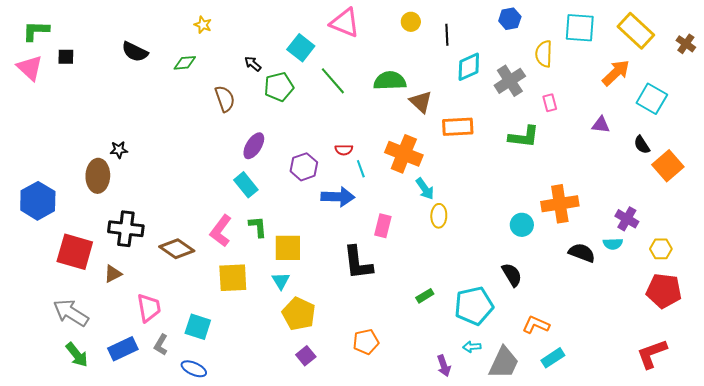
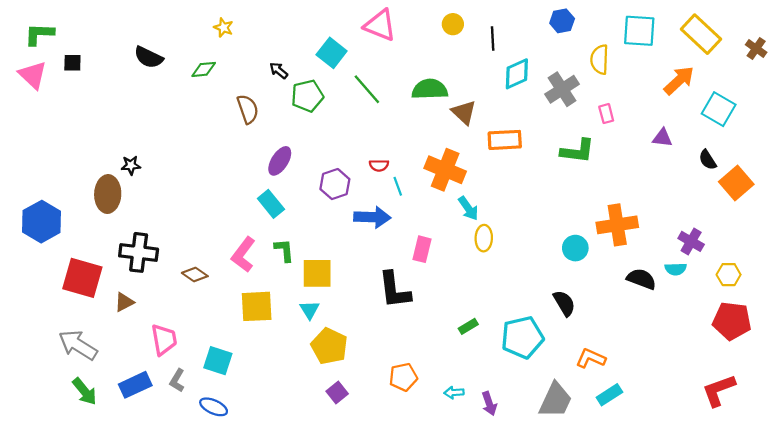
brown diamond: (177, 249) -> (195, 275), size x0.7
cyan arrow: (472, 347) -> (454, 393), moved

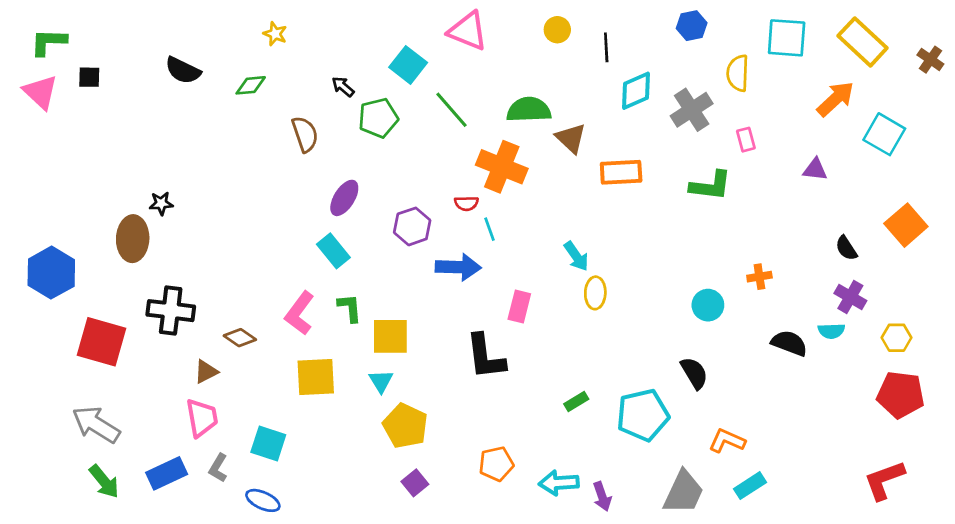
black semicircle: (708, 160) -> (846, 248), moved
orange cross: (445, 170) -> (502, 167), moved
orange cross: (617, 225) -> (759, 277), size x0.5
brown triangle: (124, 302) -> (206, 372), moved
cyan arrow: (454, 393) -> (559, 483), size x1.6

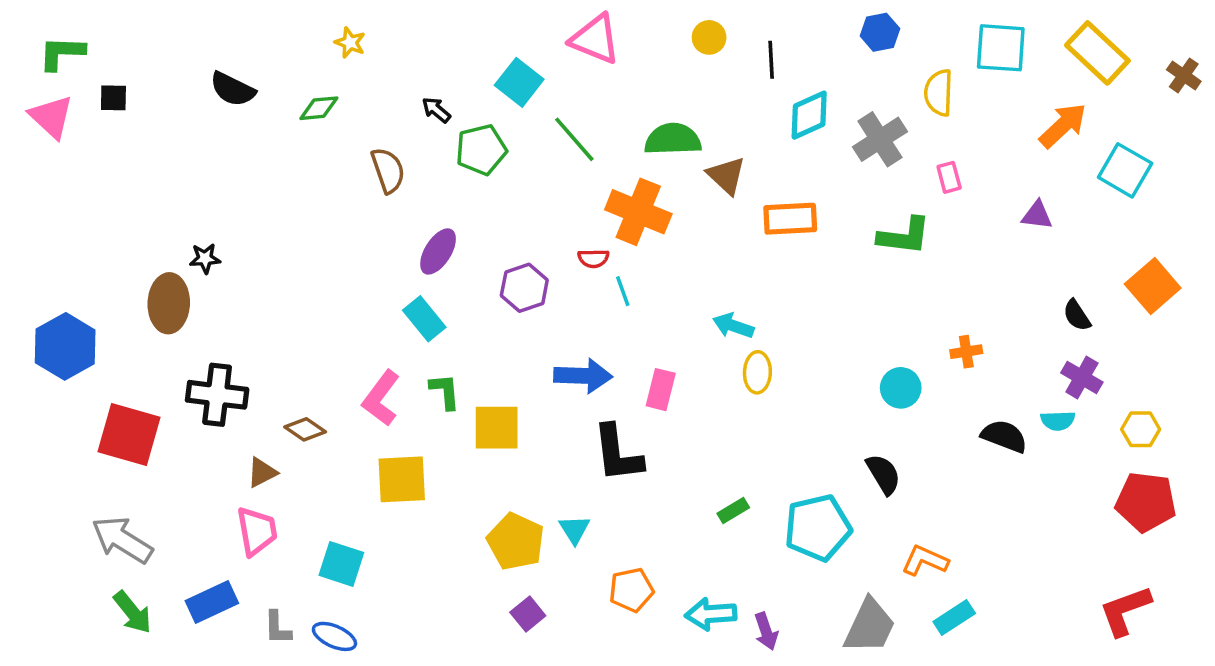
cyan arrow: (576, 256) -> (733, 326), turned 144
blue arrow: (458, 267) -> (583, 376), moved
cyan triangle: (381, 381) -> (574, 529), moved
gray L-shape: (218, 468) -> (277, 628), moved, turned -32

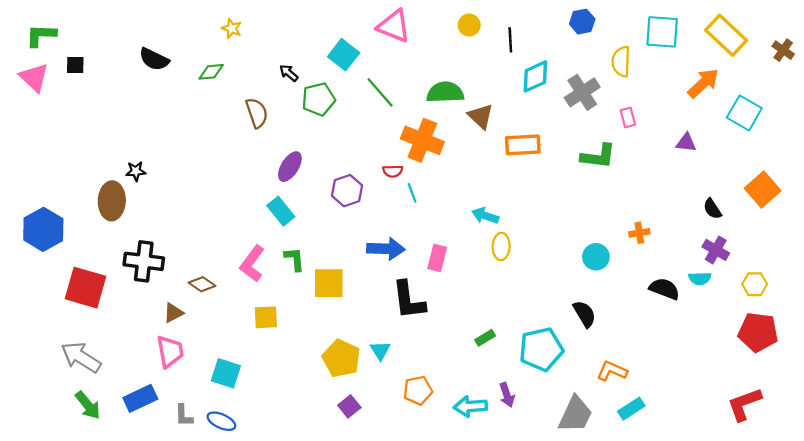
yellow square: (402, 479) -> (266, 317), size x0.7
purple arrow: (766, 631) -> (507, 395), moved

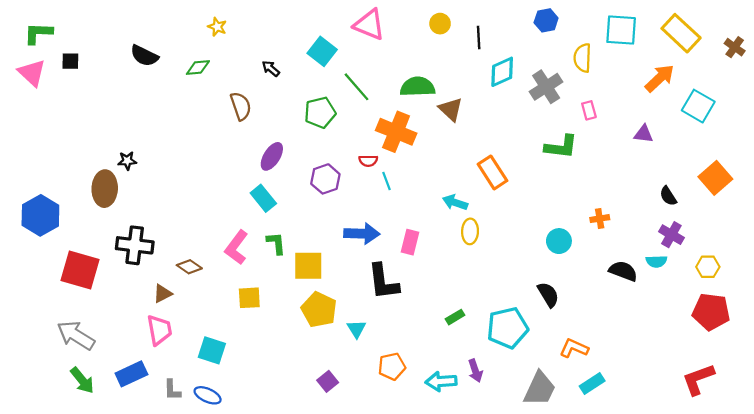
green pentagon: (318, 99) -> (320, 112), moved
orange rectangle: (523, 145) -> (493, 172), moved, turned 60
yellow pentagon: (341, 358) -> (319, 310), moved

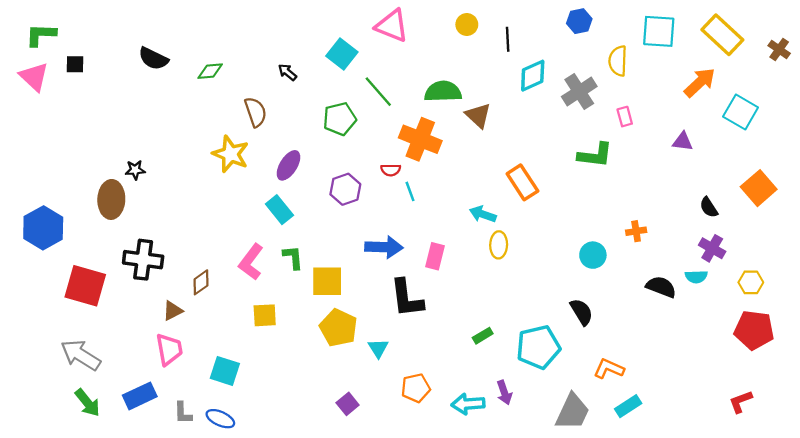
yellow star: (217, 27) -> (231, 154), moved, size x1.8
brown diamond: (189, 267) -> (201, 282), turned -70
red L-shape: (698, 379) -> (741, 402), size x0.7

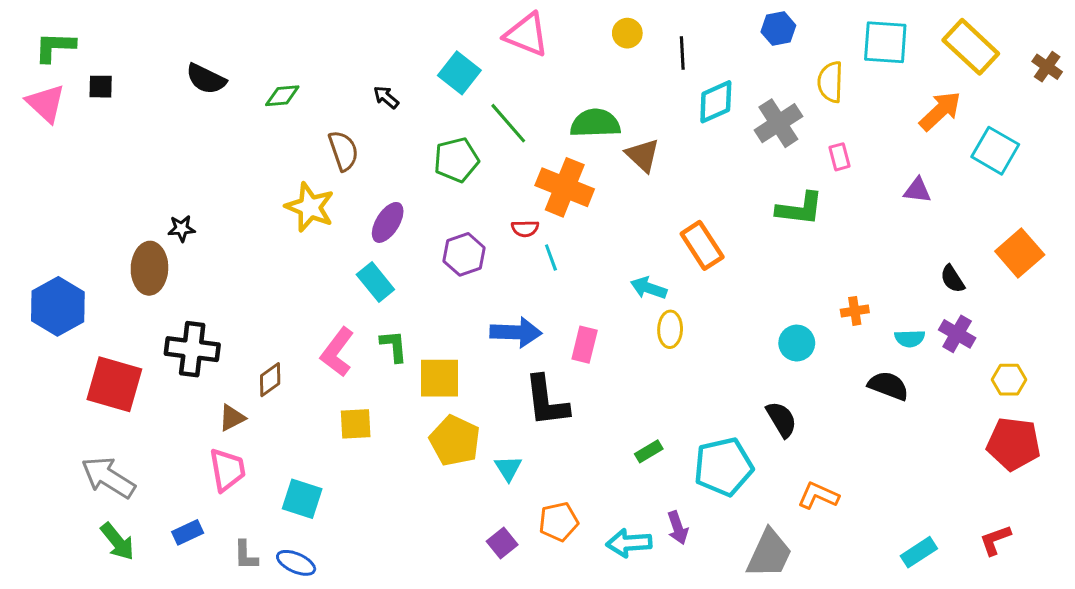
cyan semicircle: (696, 277) -> (910, 338), moved
blue rectangle: (140, 396) -> (188, 532), size x0.7
purple square: (348, 404) -> (502, 543), moved
cyan rectangle: (628, 406) -> (919, 552), moved

